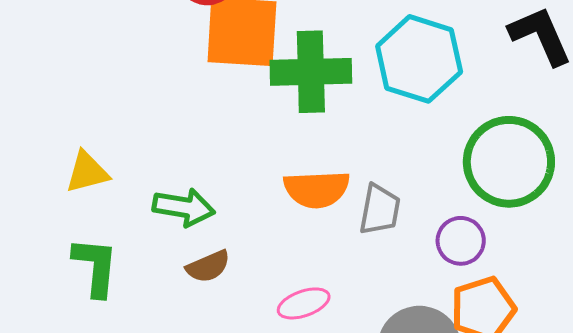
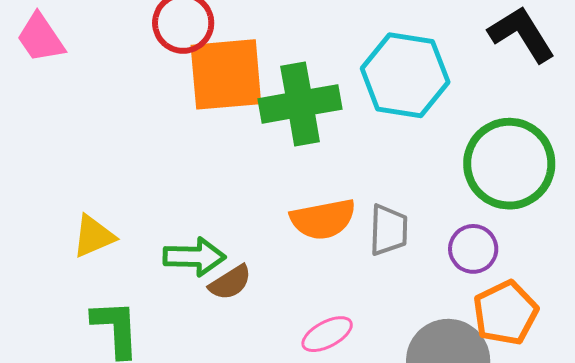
brown semicircle: (208, 266) -> (230, 282), moved

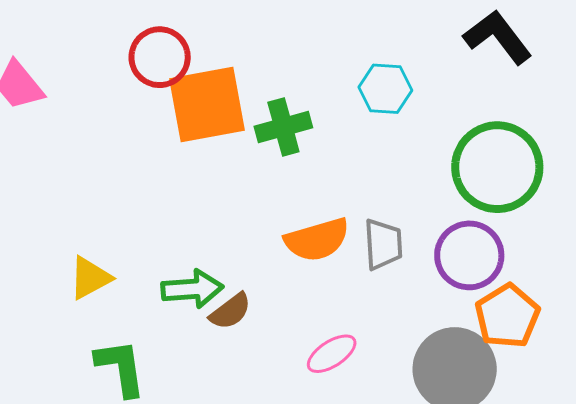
cyan hexagon: (405, 75) -> (385, 89), size x0.6
green cross: (300, 104) -> (283, 127), size x0.7
purple circle: (473, 249) -> (469, 255), size x1.4

